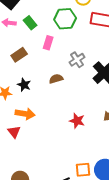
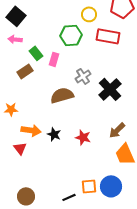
green rectangle: (30, 23) -> (36, 53), moved
brown semicircle: (56, 79) -> (62, 95), size x1.6
black star: (24, 85) -> (54, 134), moved

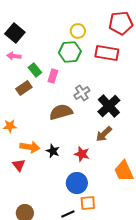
yellow circle: (89, 14) -> (78, 31), moved
brown arrow: (117, 130) -> (104, 134), moved
blue circle: (111, 186) -> (77, 183), moved

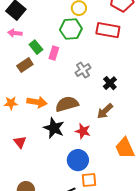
black cross: (109, 106) -> (110, 83), size x0.6
brown semicircle: (61, 112) -> (67, 104), moved
orange arrow: (30, 147) -> (37, 102), moved
black star: (53, 151) -> (54, 128), size x1.5

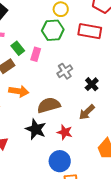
orange arrow: (37, 102) -> (19, 91), moved

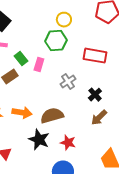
red rectangle: (90, 31) -> (95, 56), moved
orange arrow: (19, 91) -> (22, 113), moved
brown arrow: (87, 112) -> (99, 118), moved

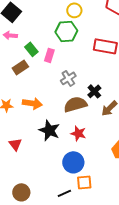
gray cross: (68, 82) -> (68, 78), moved
black cross: (95, 95) -> (94, 91), moved
brown semicircle: (52, 116) -> (75, 104), moved

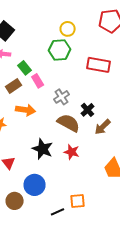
pink rectangle: (49, 55) -> (38, 81), moved, turned -48
orange arrow: (32, 103) -> (26, 110), moved
brown semicircle: (75, 104) -> (69, 123), turned 45
blue circle: (73, 162) -> (35, 185), moved
brown circle: (21, 192) -> (15, 201), moved

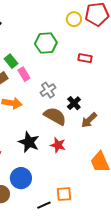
yellow circle: (68, 29) -> (74, 19), moved
red rectangle: (99, 65) -> (85, 58), size x0.6

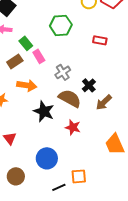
black star: (29, 142) -> (44, 111), moved
blue circle: (21, 178) -> (47, 158), moved

